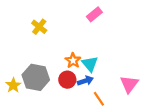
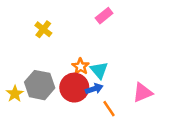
red circle: (67, 80) -> (74, 88), size x1.5
pink triangle: (129, 84) -> (143, 92), turned 30

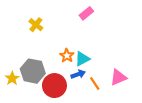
cyan triangle: (99, 70) -> (82, 59), turned 42
red circle: (74, 88) -> (54, 86), moved
orange line: (109, 109) -> (95, 83), moved

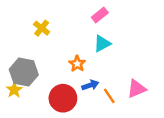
cyan triangle: (82, 59) -> (102, 44), moved
gray hexagon: (33, 71) -> (24, 72), moved

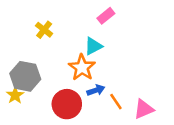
cyan triangle: (102, 44) -> (93, 46), moved
orange star: (77, 64) -> (82, 68), size x1.5
pink triangle: (137, 89) -> (144, 109), moved

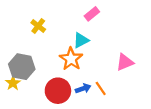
blue arrow: (96, 90) -> (83, 88), moved
pink triangle: (144, 109) -> (125, 62), moved

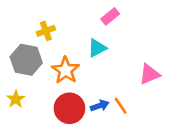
yellow cross: (38, 26) -> (46, 31), turned 32
orange star: (71, 59) -> (66, 70), moved
gray hexagon: (22, 67) -> (26, 60), moved

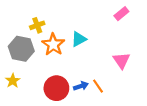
pink rectangle: (110, 16) -> (121, 14), moved
orange star: (66, 70) -> (53, 44), moved
pink triangle: (149, 74) -> (121, 60), turned -42

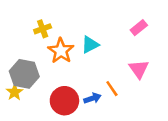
pink rectangle: (121, 14) -> (139, 28), moved
gray hexagon: (21, 49) -> (24, 74), moved
orange line: (98, 86) -> (112, 89), moved

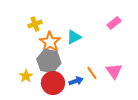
pink triangle: (139, 69) -> (114, 71), moved
gray hexagon: (24, 74) -> (49, 61), moved
yellow star: (15, 92) -> (26, 76), moved

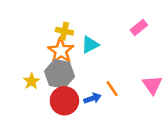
yellow cross: (35, 24) -> (64, 31), moved, turned 32
pink triangle: (114, 71) -> (152, 85), moved
yellow star: (26, 76) -> (31, 81), moved

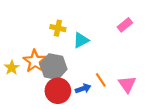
orange star: (61, 51) -> (35, 61), moved
yellow star: (31, 81) -> (12, 68), moved
pink triangle: (152, 85) -> (127, 84), moved

